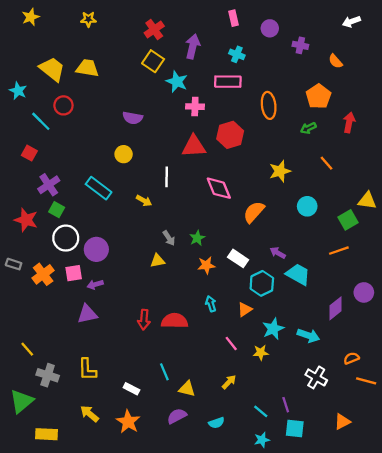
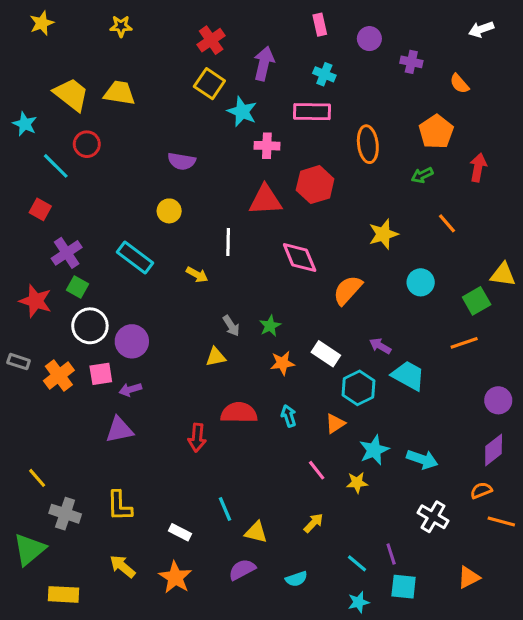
purple diamond: (336, 308) -> (494, 450), moved
red semicircle: (175, 321) -> (239, 413), moved

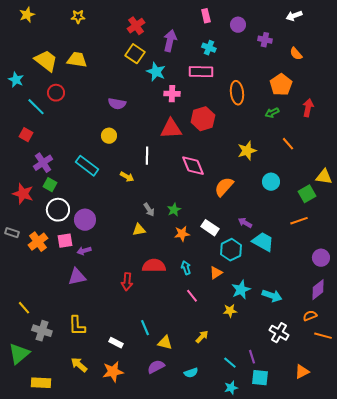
white arrow: (481, 29) -> (294, 16), moved
pink line: (317, 470) -> (192, 296), moved
orange star: (175, 577) -> (113, 372), turned 30

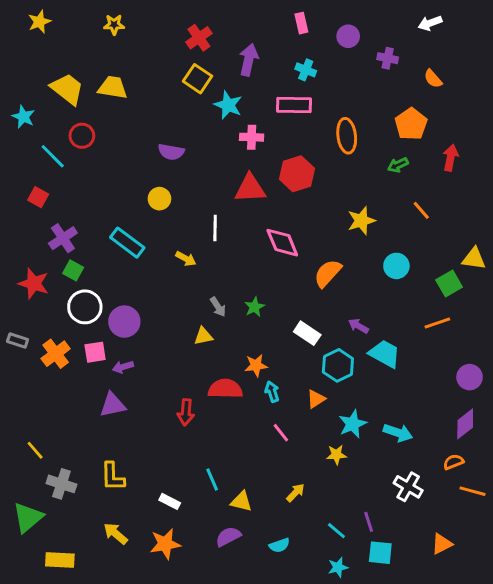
orange star: (182, 234) -> (256, 365), moved

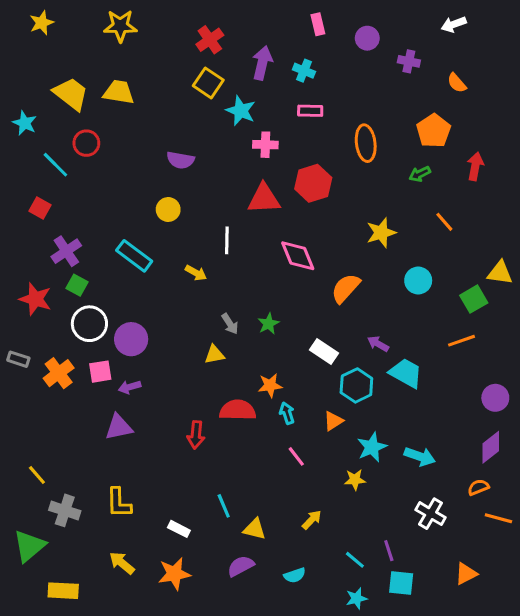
yellow star: (114, 25) -> (120, 26), size x1.5
cyan cross: (306, 70) -> (304, 71), moved
pink rectangle: (294, 105) -> (310, 111), size x0.7

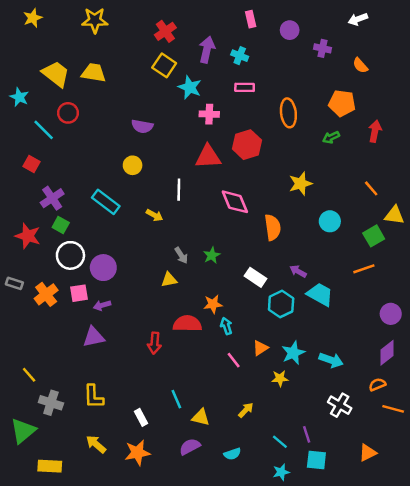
orange pentagon: (434, 131) -> (342, 103), turned -30
orange line: (444, 222) -> (371, 188), moved
orange semicircle: (346, 288) -> (273, 227), turned 130
orange triangle: (333, 421) -> (260, 348), moved
white rectangle: (179, 529) -> (141, 417), turned 35

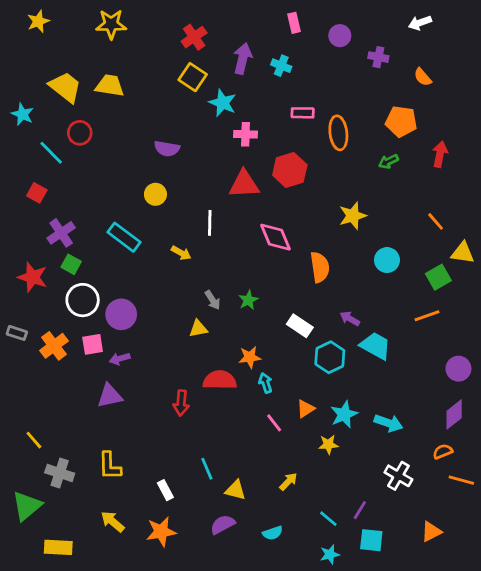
pink rectangle: (245, 87) -> (303, 113), moved
purple line: (307, 434) -> (360, 510), turned 49

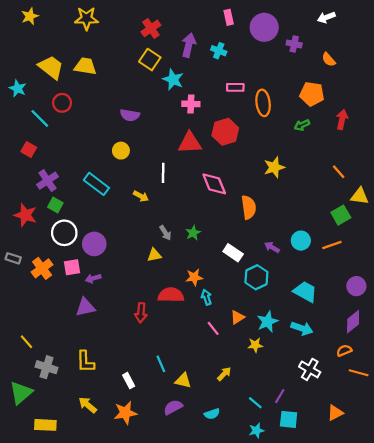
purple circle: (340, 36) -> (264, 27), size x1.6
cyan circle: (387, 260) -> (301, 241), moved
cyan trapezoid: (376, 346) -> (305, 292), moved

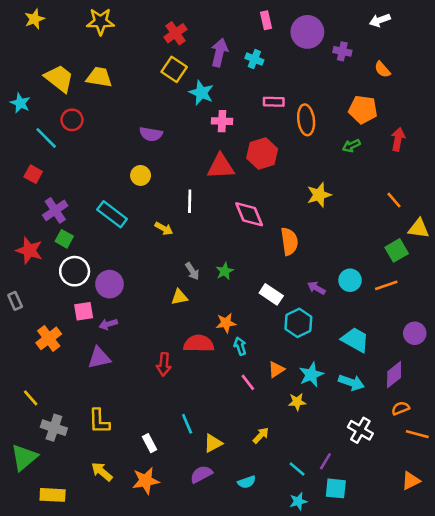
gray rectangle: (13, 258) -> (15, 301), turned 48
orange cross: (42, 268) -> (49, 338), moved
purple diamond: (353, 322) -> (394, 375), moved
yellow triangle: (183, 381) -> (213, 443), turned -42
orange triangle: (335, 413) -> (411, 481), moved

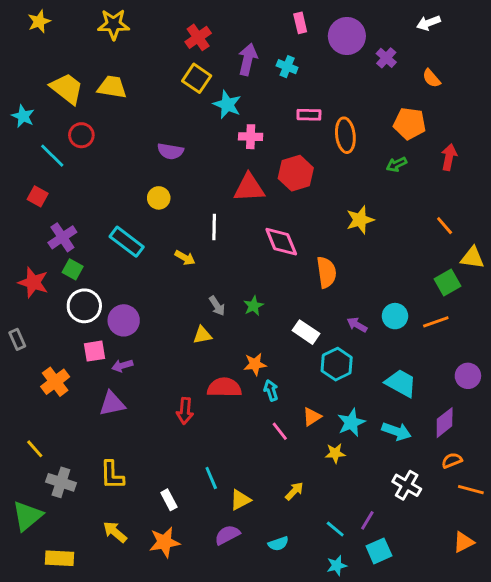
purple cross: (342, 51) -> (386, 58), turned 30
cyan square: (336, 488) -> (379, 551), turned -30

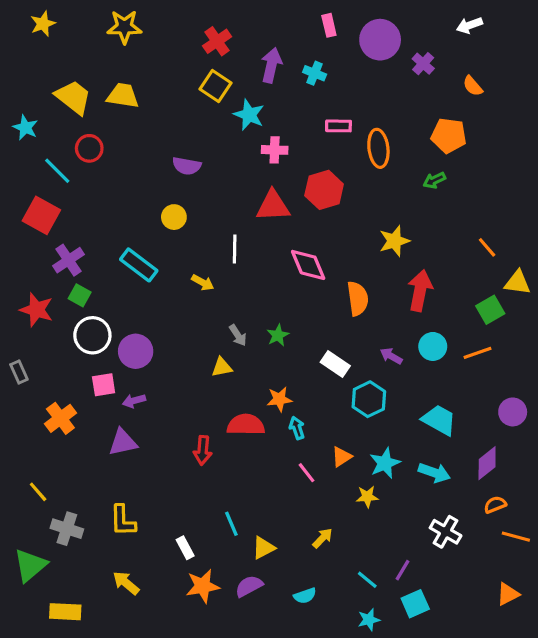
red arrow: (449, 157) -> (420, 291), moved, size x1.4
red square: (38, 196) -> (41, 215), size x1.6
orange star: (165, 542) -> (203, 586), moved

